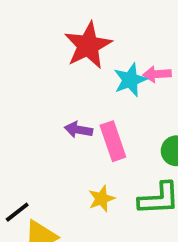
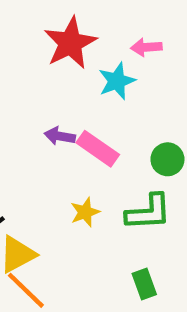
pink arrow: (157, 74) -> (146, 47), moved
pink rectangle: (113, 141) -> (98, 149), turned -36

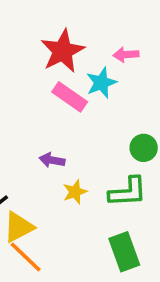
purple arrow: (60, 136) -> (52, 160), moved
pink rectangle: (98, 149) -> (70, 97), moved
green rectangle: (144, 284) -> (124, 252), size x1.5

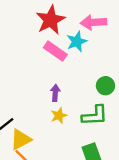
pink arrow: (126, 55) -> (94, 22), size x1.5
purple arrow: (52, 160) -> (55, 93), moved, turned 84

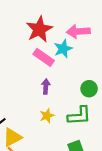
purple arrow: (55, 93) -> (46, 87), moved

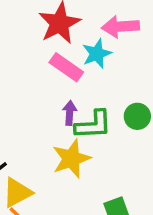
yellow star: (47, 116) -> (71, 159), size x1.6
green L-shape: (79, 116) -> (93, 125), moved

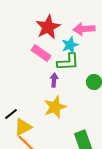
pink rectangle: (66, 67) -> (41, 53), moved
green L-shape: (93, 125) -> (68, 62), moved

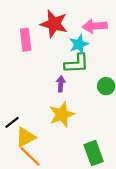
red star: (48, 27) -> (54, 24), turned -30
pink rectangle: (41, 53) -> (26, 40), moved, turned 48

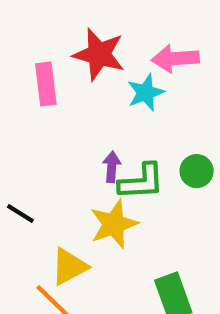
green L-shape: (77, 64) -> (141, 182), moved
black line: (12, 122) -> (20, 214), moved, turned 70
yellow triangle: (26, 137) -> (69, 267), moved

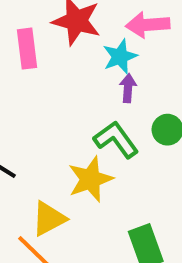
purple arrow: (112, 167) -> (128, 88), moved
green L-shape: (141, 182) -> (116, 140), turned -123

